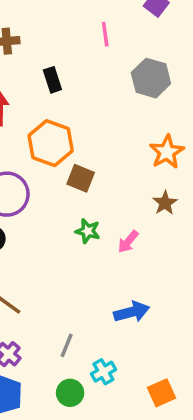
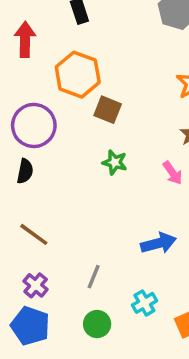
pink arrow: (128, 242) -> (173, 173), moved, turned -75
cyan cross: (103, 372) -> (144, 303), moved

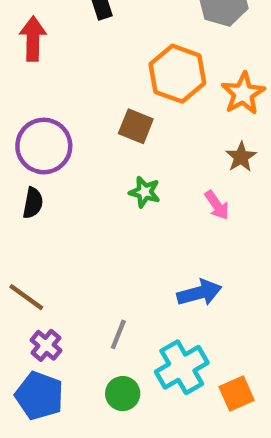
orange hexagon: (78, 75) -> (177, 74), moved
brown line: (34, 234) -> (26, 297), moved
cyan cross: (144, 303) -> (182, 367), size x1.6

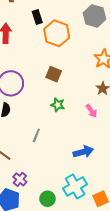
orange hexagon: (177, 74) -> (57, 33), moved
gray line: (118, 334) -> (36, 135), moved
purple cross: (46, 345) -> (20, 179), moved

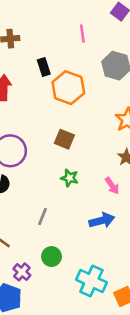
blue arrow: (83, 152) -> (102, 220), moved
cyan cross: (75, 186) -> (91, 281), turned -35
green circle: (48, 199) -> (52, 257), moved

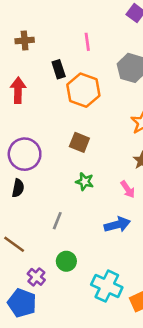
pink line: (82, 34) -> (87, 42), moved

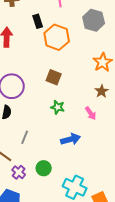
gray line: (57, 221) -> (25, 137), moved
blue arrow: (117, 225) -> (71, 139), moved
purple cross: (36, 277) -> (19, 172), moved

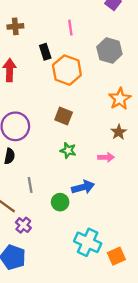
pink arrow: (91, 113) -> (106, 157), turned -56
gray line: (25, 137) -> (30, 185), turned -32
green circle: (44, 168) -> (60, 202), moved

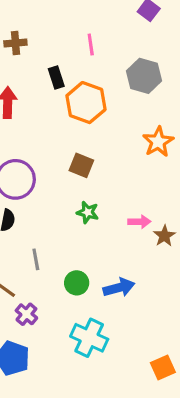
brown star: (119, 132) -> (164, 236), moved
blue arrow: (83, 187) -> (119, 288), moved
cyan cross: (88, 242) -> (89, 338), moved
orange square: (116, 256) -> (163, 368), moved

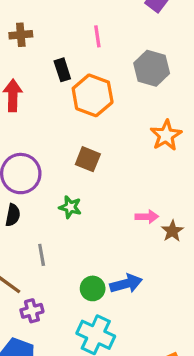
green star: (88, 212) -> (70, 207), moved
green circle: (77, 283) -> (93, 288), moved
purple cross: (26, 314) -> (32, 311), turned 35

